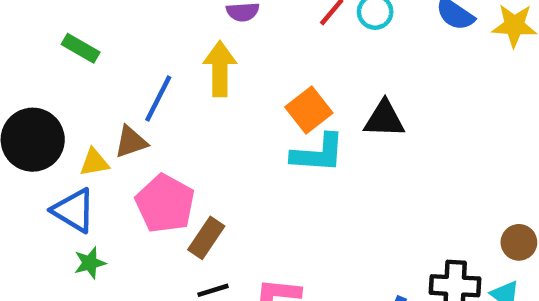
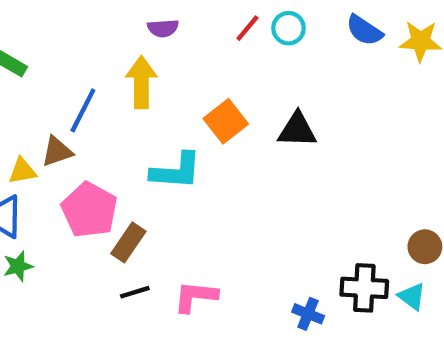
cyan L-shape: (318, 153) -> (176, 171), moved

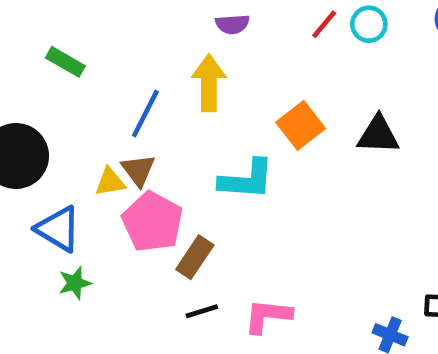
brown triangle: (57, 152) -> (138, 170), moved, turned -48
yellow triangle: (22, 171) -> (110, 182), moved

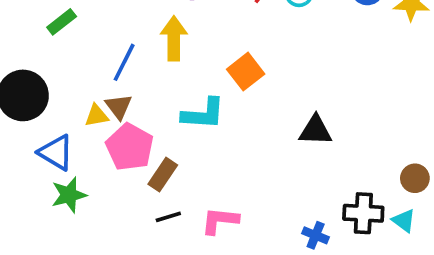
green rectangle: (65, 62) -> (62, 22), turned -68
black triangle: (378, 135) -> (316, 130), moved
green star: (75, 283) -> (69, 195), size x1.4

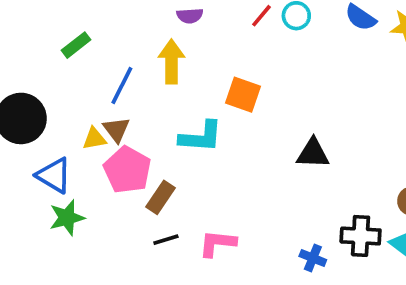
green rectangle: (62, 22) -> (76, 45), moved
orange square: (246, 72) -> (243, 95), turned -33

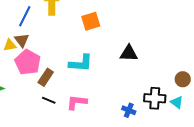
orange square: (243, 95) -> (91, 21), turned -36
cyan L-shape: (201, 137) -> (81, 63), moved
black line: (166, 240) -> (49, 100), turned 40

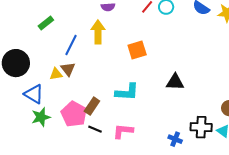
pink pentagon: (28, 62) -> (74, 114), moved

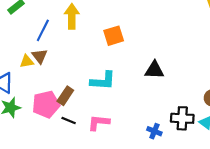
pink pentagon: (74, 114) -> (46, 104), turned 30

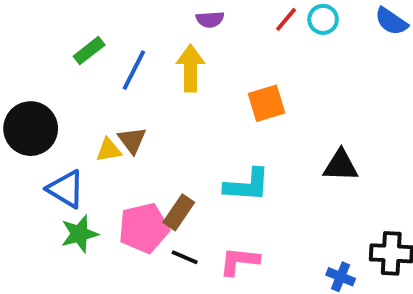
blue line: (43, 30) -> (134, 70), moved

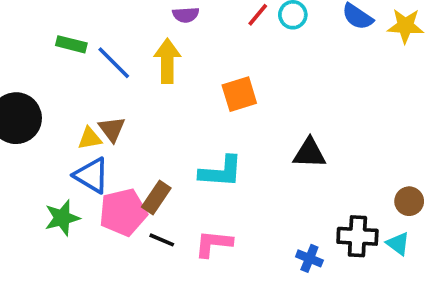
green rectangle: (89, 51) -> (71, 44), turned 52
blue line: (134, 70) -> (114, 63), turned -72
blue triangle: (66, 189) -> (92, 175), moved

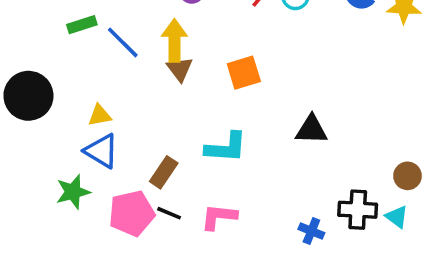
green rectangle: (71, 44) -> (82, 25), turned -32
brown triangle: (112, 129) -> (180, 69), moved
pink pentagon: (123, 212) -> (132, 213), moved

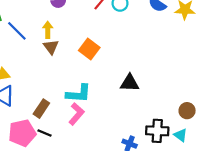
yellow arrow: (174, 41) -> (48, 30), size x0.7
orange square: (244, 73) -> (89, 49), turned -36
pink L-shape: (219, 217) -> (76, 114), moved, turned 125

